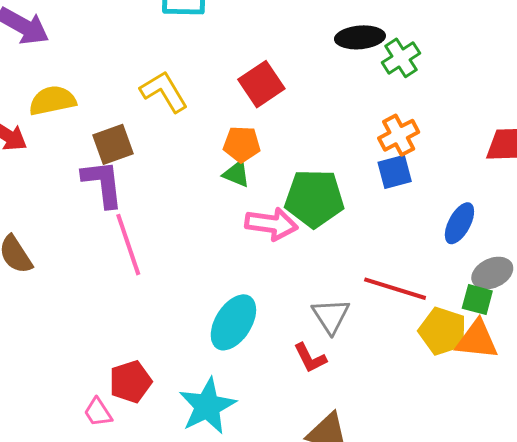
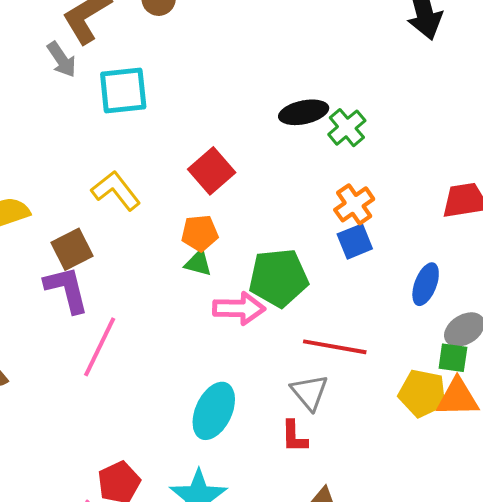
pink line: (128, 245) -> (100, 347), turned 52
red line: (395, 289) -> (335, 347), moved
red L-shape: (310, 358) -> (294, 436), turned 33

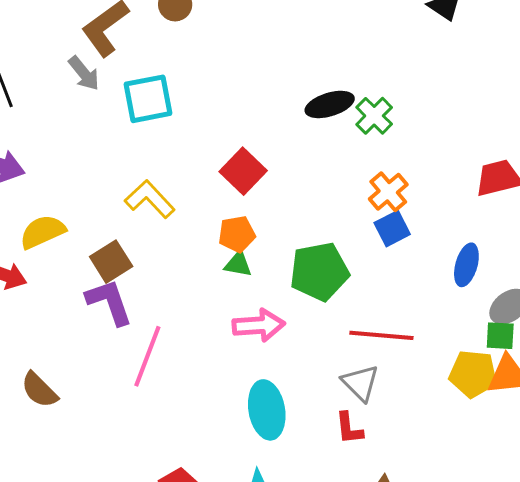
pink arrow: (239, 308) -> (259, 325), moved
cyan ellipse: (214, 411) -> (267, 410), turned -30

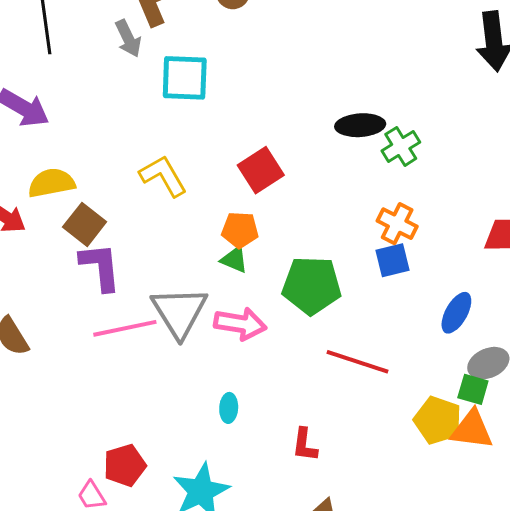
orange cross: (388, 192) -> (397, 224), turned -36
brown square: (111, 262) -> (85, 224), moved, turned -33
pink line: (147, 356) -> (125, 328), turned 44
gray triangle: (360, 383) -> (179, 312), moved, size x1.5
cyan ellipse: (267, 410) -> (229, 408), size x0.5

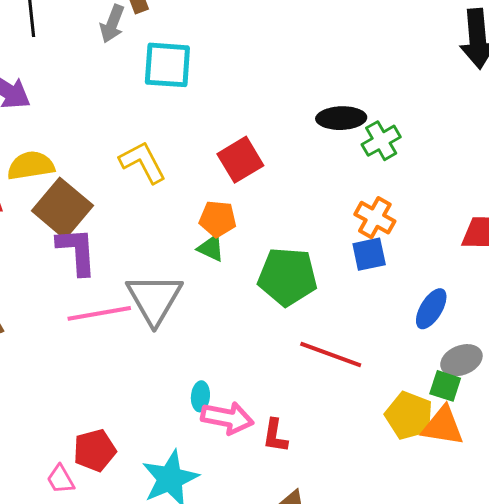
gray arrow: (128, 38) -> (112, 24), turned 45
brown square: (85, 224) -> (62, 208), size x1.4
pink arrow: (240, 324) -> (227, 418), moved

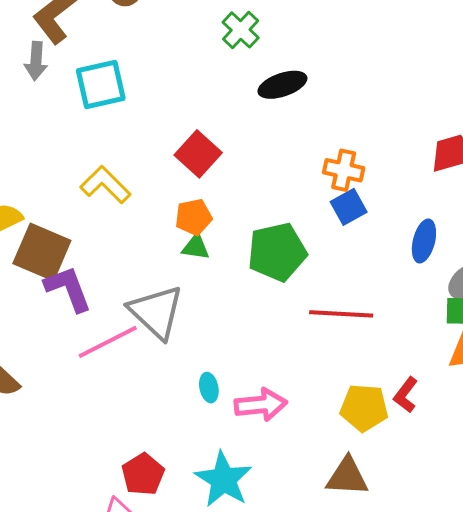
green cross: (381, 141) -> (241, 30), moved
cyan ellipse: (200, 396) -> (209, 388), moved
yellow pentagon: (409, 416) -> (364, 408), moved
red L-shape: (275, 436) -> (406, 395), moved, turned 45

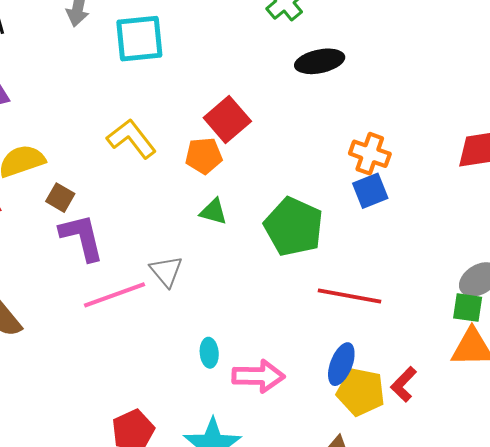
orange pentagon: (194, 217) -> (204, 156), moved
blue ellipse: (424, 241) -> (341, 364), moved
brown square: (42, 252) -> (60, 198), size x0.5
green pentagon: (277, 252) -> (294, 227), turned 30
gray triangle: (156, 312) -> (166, 271), size x0.6

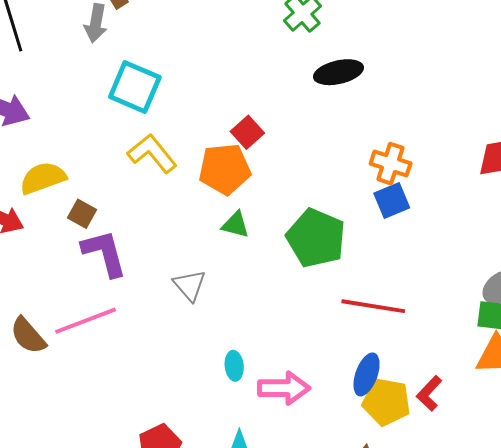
cyan square: (139, 39) -> (135, 87), moved, turned 30
red square: (227, 119) -> (247, 132), size x0.7
orange pentagon: (204, 156) -> (225, 169), size x1.4
pink line: (114, 295) -> (86, 321), moved

